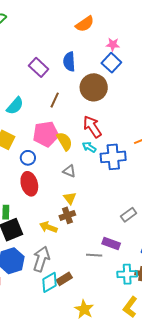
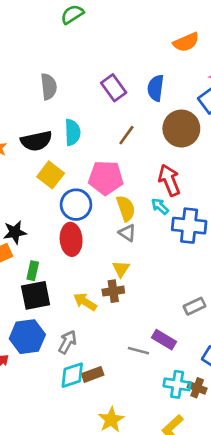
cyan semicircle: (15, 106) -> (72, 132), turned -54
yellow semicircle: (65, 141) -> (126, 208), moved
blue circle: (28, 158) -> (76, 205), size x1.5
gray arrow: (41, 259) -> (67, 342), size x0.7

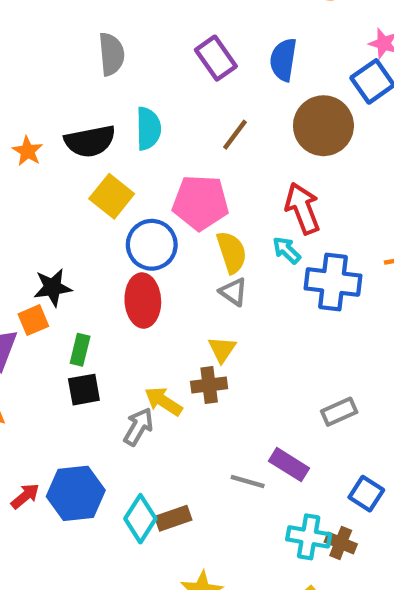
black square: (36, 295) -> (84, 390), size x0.7
blue hexagon: (27, 337) -> (76, 493), moved
gray arrow: (67, 342) -> (138, 427), moved
cyan diamond: (72, 375) -> (140, 519), turned -40

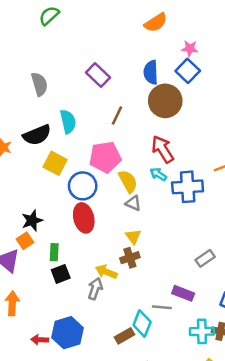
blue semicircle: (283, 60) -> (151, 72), moved
red arrow: (25, 496) -> (40, 340), turned -126
cyan diamond: (140, 519) -> (142, 323), moved

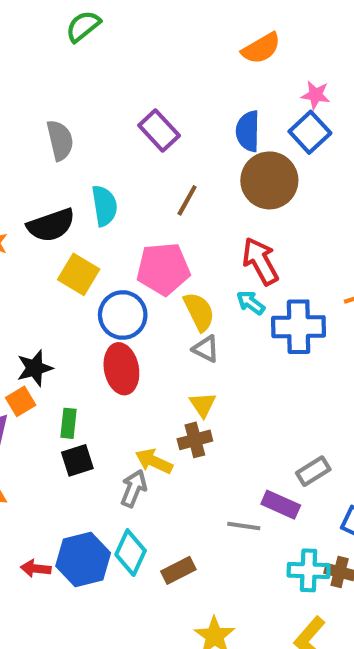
gray rectangle: (205, 258) -> (313, 471), moved
cyan diamond: (142, 323) -> (131, 553), moved

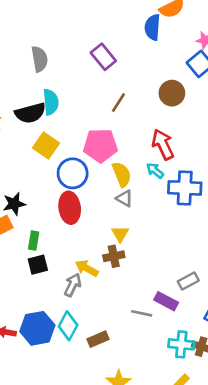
blue semicircle: (248, 131) -> (152, 27), moved
brown circle: (269, 180) -> (172, 93), size x0.7
cyan semicircle: (104, 206) -> (51, 102), moved

